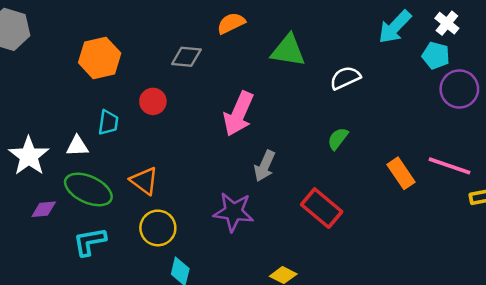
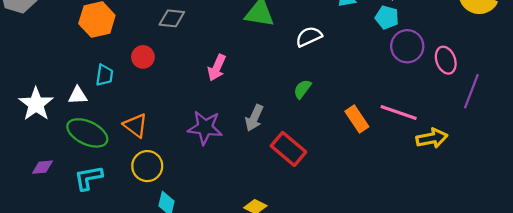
pink arrow: (239, 114) -> (217, 68), size x0.7
gray arrow: (265, 166) -> (254, 118), moved
purple diamond: (44, 209) -> (42, 167), moved
purple star: (234, 212) -> (205, 128), moved

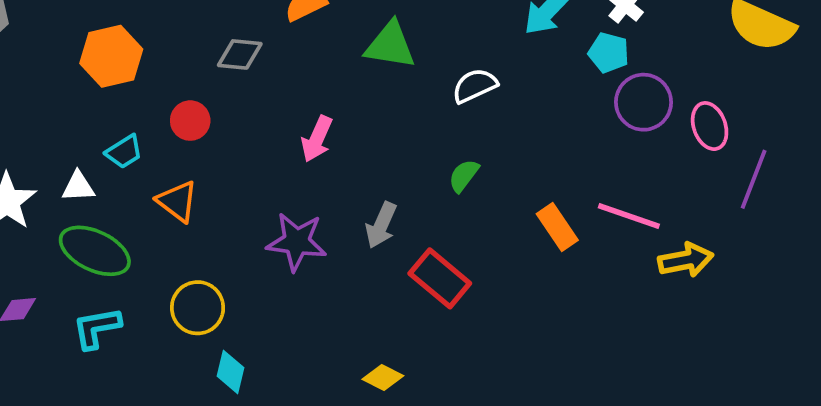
cyan trapezoid: (104, 75) -> (124, 152), turned 50
orange triangle: (135, 125) -> (177, 201), moved

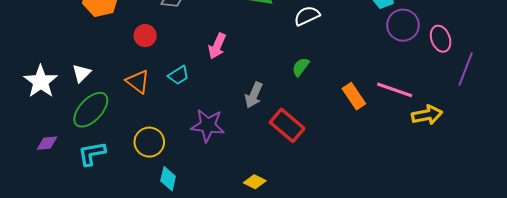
cyan trapezoid: (124, 152) -> (179, 75), moved
white triangle: (78, 187) -> (81, 73), turned -42
purple star: (297, 242) -> (208, 125), moved
green ellipse: (95, 251) -> (91, 110), turned -72

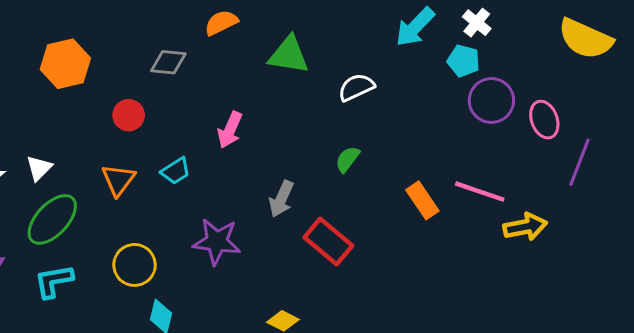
orange triangle: (138, 82) -> (118, 180), turned 30

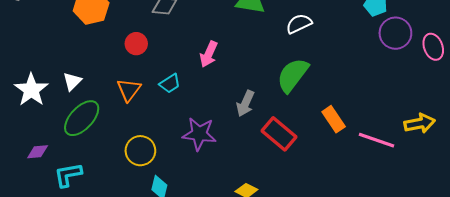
green semicircle: (347, 159) -> (293, 75), size x1.8
pink line: (480, 192) -> (377, 140), moved
orange rectangle: (422, 200) -> (334, 119), moved
cyan L-shape: (54, 281) -> (68, 175), moved

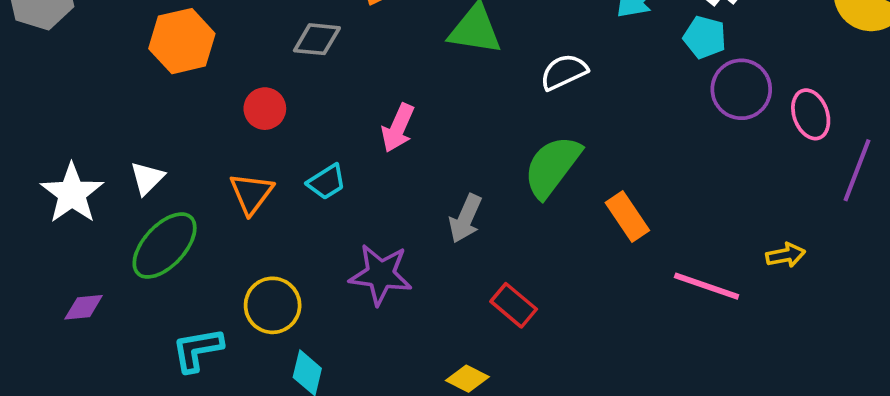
orange rectangle: (334, 119) -> (627, 217), moved
yellow arrow: (420, 123) -> (786, 255), size x0.7
red rectangle: (279, 134) -> (514, 305), moved, size x0.7
cyan L-shape: (68, 175) -> (197, 350), moved

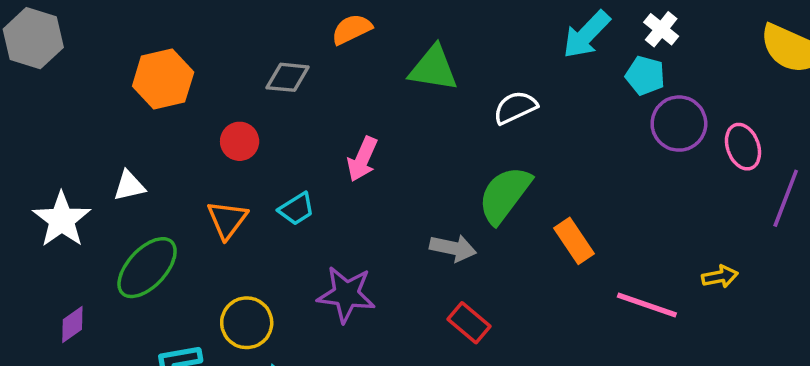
white triangle: (147, 178) -> (129, 186), moved, turned 32
gray arrow: (465, 219) -> (453, 248), moved, turned -102
purple diamond: (84, 307) -> (72, 325), turned -30

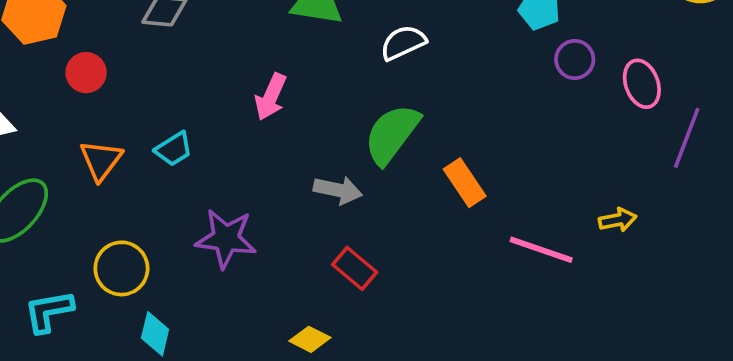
purple circle: (679, 124) -> (575, 59), size x0.7
red circle: (240, 141) -> (86, 73), moved
pink arrow: (362, 159) -> (271, 97), moved

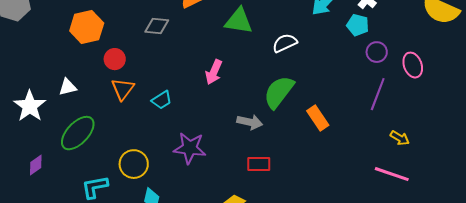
purple line: (687, 138) -> (378, 94), moved
orange triangle: (101, 160) -> (123, 89), moved
yellow arrow: (618, 220) -> (400, 138), turned 42
pink line: (541, 250) -> (392, 174), moved
red rectangle: (355, 268) -> (259, 164), turned -40

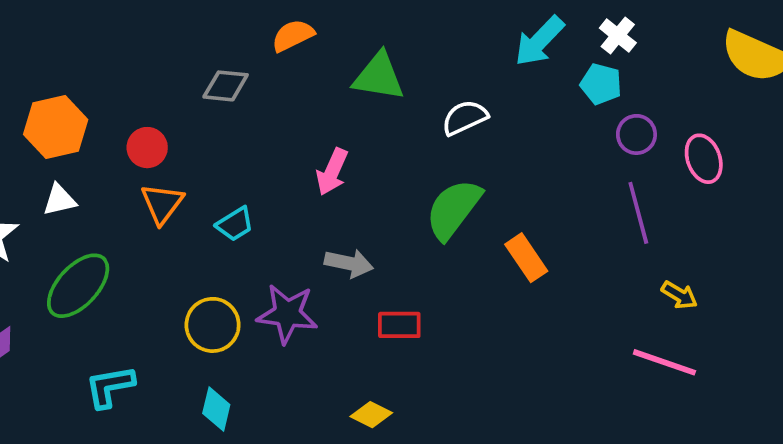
orange hexagon: (87, 27) -> (56, 127), moved
purple line: (378, 94) -> (638, 213), turned -36
gray arrow: (250, 122) -> (349, 263), moved
yellow circle: (134, 164) -> (213, 325), moved
red rectangle: (259, 164) -> (399, 325), moved

